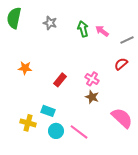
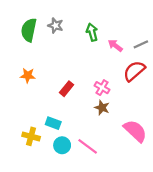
green semicircle: (14, 18) -> (29, 30), moved
pink arrow: (102, 31) -> (115, 45), moved
red semicircle: (121, 64) -> (134, 71), size x1.5

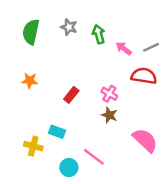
gray star: (55, 26) -> (69, 27), moved
red semicircle: (134, 71) -> (144, 76), turned 50
cyan circle: (62, 145) -> (69, 168), moved

